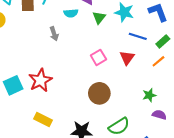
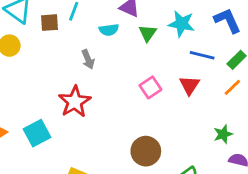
red star: (40, 80) -> (75, 102), moved
brown circle: (99, 93) -> (146, 151), moved

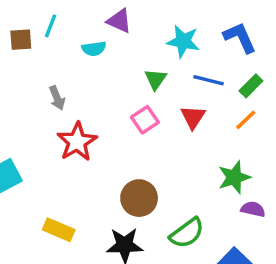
green triangle: (148, 33) -> (156, 79), moved
gray arrow: (88, 59) -> (57, 98), moved
red star: (75, 102) -> (77, 142), moved
green star: (223, 134) -> (234, 177), size x1.4

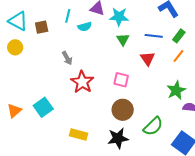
cyan line: (51, 26) -> (68, 16), moved
cyan star: (183, 41) -> (119, 17), moved
pink square: (145, 120) -> (121, 80), moved, turned -35

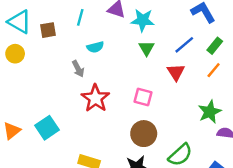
cyan semicircle: (85, 27) -> (95, 47), moved
blue line: (154, 36) -> (184, 45), turned -48

